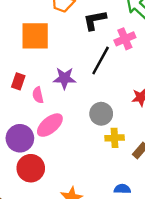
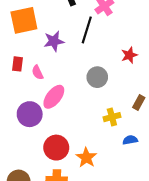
purple star: (64, 78) -> (54, 41), moved
yellow cross: (115, 138) -> (112, 117), moved
red circle: (31, 168) -> (56, 148), moved

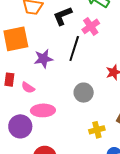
pink semicircle: (38, 72) -> (28, 88), turned -32
pink ellipse: (54, 97) -> (43, 110), turned 50

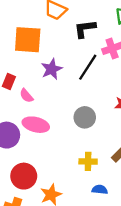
purple star: (43, 59) -> (52, 69), turned -30

